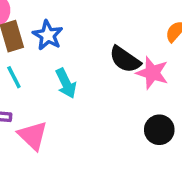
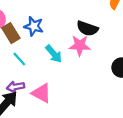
pink star: (152, 73) -> (80, 45), moved

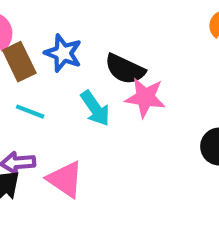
black semicircle: (87, 28) -> (125, 69), moved
cyan line: (19, 59) -> (30, 112), turned -32

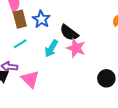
cyan arrow: (95, 108) -> (51, 48), turned 54
cyan line: (30, 112) -> (20, 44), turned -64

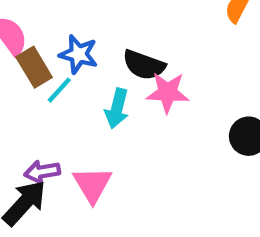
cyan line: (20, 44) -> (59, 90), moved
pink triangle: (30, 79) -> (92, 185), turned 30

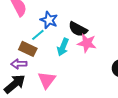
brown rectangle: (34, 67) -> (28, 49), moved, turned -42
purple arrow: (42, 172) -> (19, 64), moved

